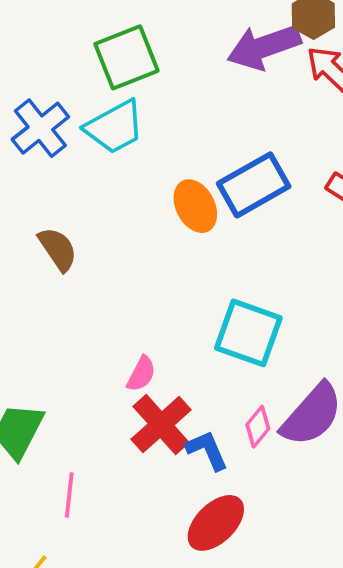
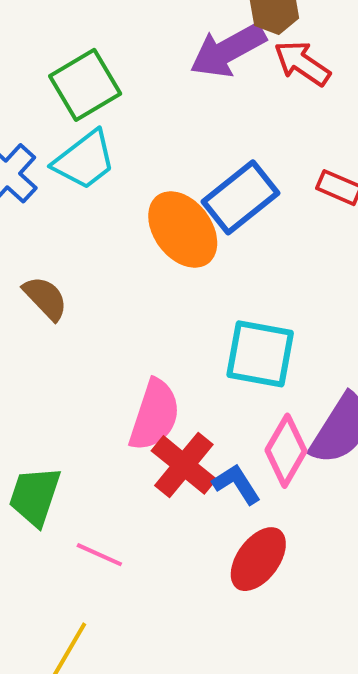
orange ellipse: (195, 206) -> (183, 230), size x1.4
pink semicircle: (141, 374) -> (155, 415), size x1.8
pink diamond: (258, 427) -> (286, 451), size x1.6
pink line: (69, 495) -> (99, 555), turned -63

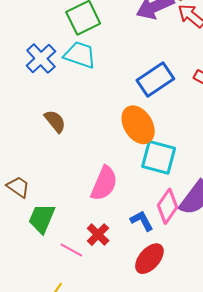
cyan trapezoid: (84, 160) -> (80, 55), turned -128
orange ellipse: (183, 230) -> (138, 125), moved
red cross: (184, 465) -> (98, 235), moved, size x0.7

